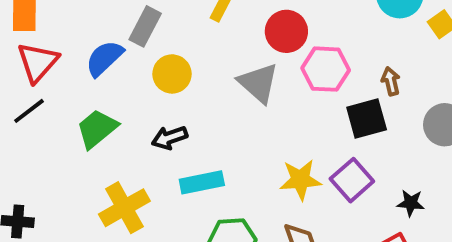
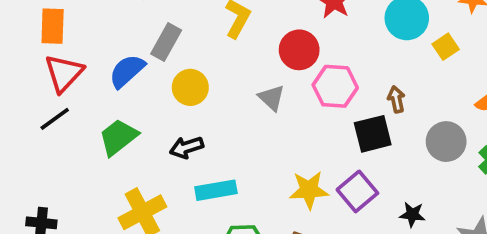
gray triangle: (258, 83) -> (272, 98), size x0.7

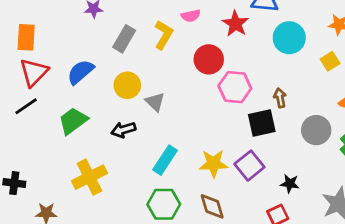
gray rectangle: (166, 42) -> (124, 39), moved
yellow square: (446, 47) -> (330, 61), moved
gray triangle: (272, 98) -> (155, 102), moved
cyan rectangle: (216, 190) -> (165, 160), moved, turned -48

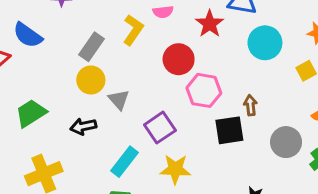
gray rectangle: (124, 39) -> (92, 47), moved
blue semicircle: (81, 72) -> (28, 35), moved, turned -108
purple square: (249, 166) -> (160, 128), moved

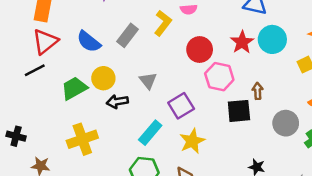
red star: (210, 24) -> (242, 42), moved
blue semicircle: (28, 35) -> (89, 42), moved
yellow circle: (91, 80) -> (103, 78), moved
yellow star: (175, 169) -> (192, 141), turned -30

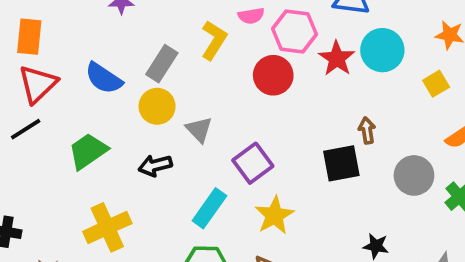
pink hexagon: (219, 77) -> (295, 32), moved
yellow circle: (103, 78) -> (157, 106), moved

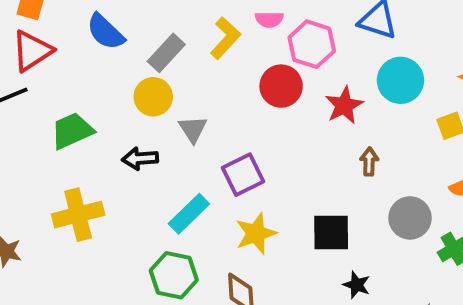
red star: (337, 58) -> (344, 105), moved
blue semicircle: (104, 78) -> (105, 32), moved
black square: (341, 163) -> (331, 232), moved

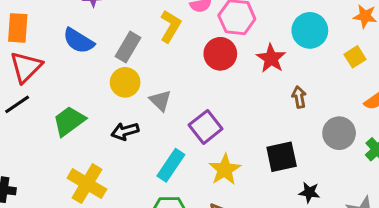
yellow cross: (78, 215) -> (87, 184), turned -33

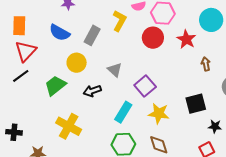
yellow circle: (125, 82) -> (77, 63), moved
yellow star: (225, 170) -> (159, 113), turned -30

